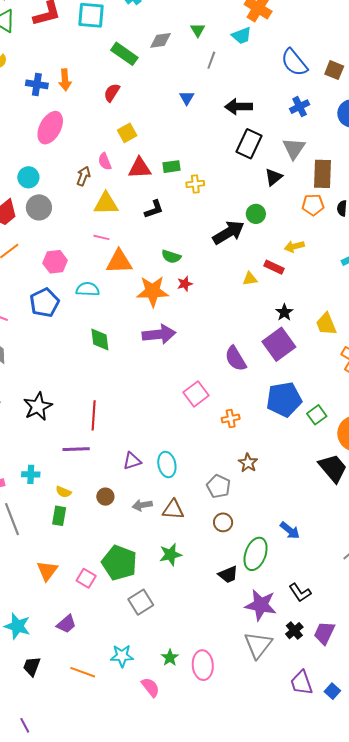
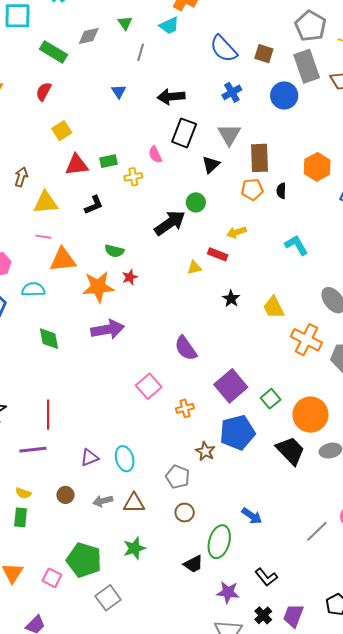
pink semicircle: (105, 161) -> (155, 155), moved
purple square: (279, 344) -> (231, 386), moved
blue pentagon: (284, 399) -> (237, 433), moved
purple star: (261, 605) -> (228, 592), size x0.7

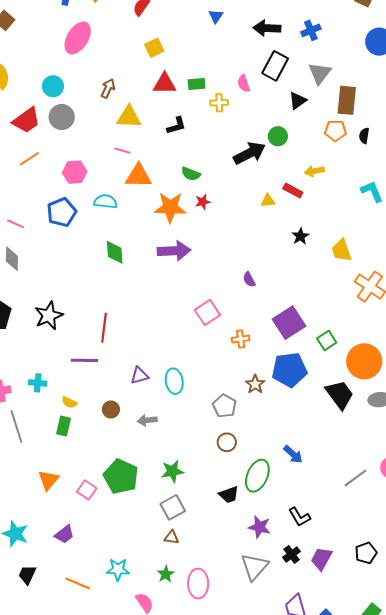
blue cross: (232, 92) -> (311, 30), moved
purple semicircle: (186, 348) -> (249, 279), size x0.6
brown triangle: (134, 503) -> (171, 537), moved, size x0.7
gray square: (108, 598) -> (173, 507), moved

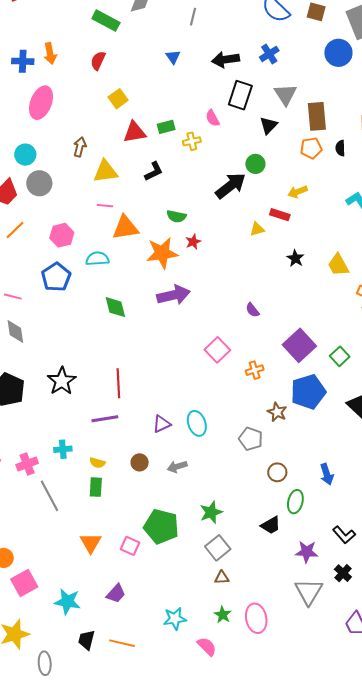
brown circle: (227, 442) -> (277, 472), moved
blue arrow: (293, 454) -> (327, 474), turned 40
green ellipse: (257, 476) -> (295, 502), size x0.7
orange line: (78, 584) -> (122, 643), moved

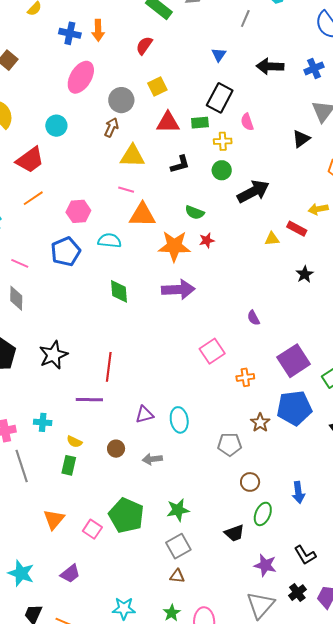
black rectangle: (240, 95) -> (220, 98), moved
green circle: (255, 164) -> (222, 170), moved
gray circle: (39, 183) -> (121, 100), moved
gray pentagon: (251, 439) -> (230, 444), turned -30

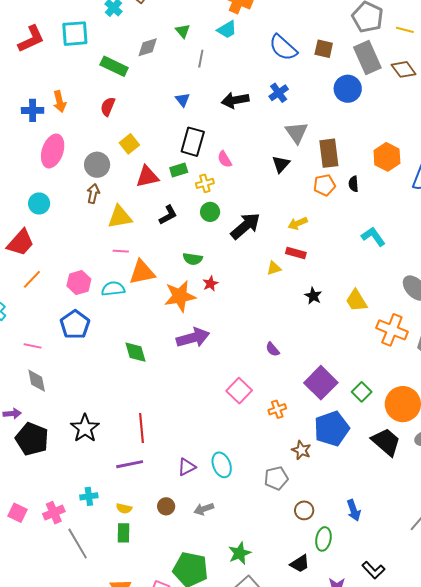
yellow arrow: (318, 209) -> (298, 223), moved
cyan semicircle: (110, 241) -> (113, 289), moved

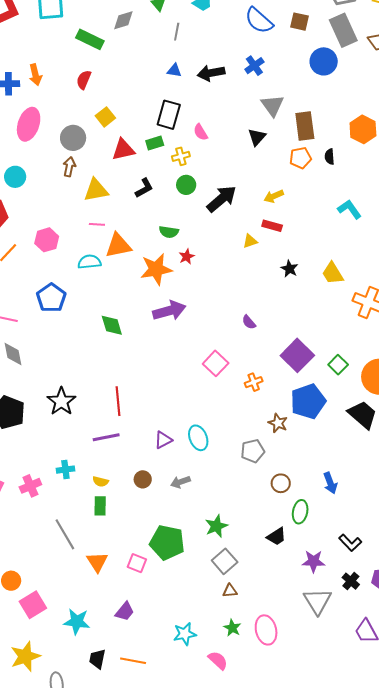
blue triangle: (183, 100) -> (174, 70), moved, turned -42
pink hexagon: (79, 283) -> (47, 240), moved
gray line: (78, 544) -> (65, 534), moved

